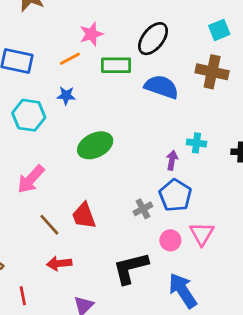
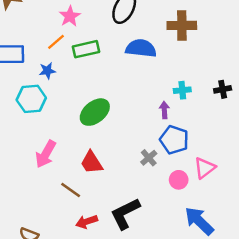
green rectangle: (116, 65) -> (86, 49), moved
blue star: (66, 96) -> (47, 71), moved
red trapezoid: (84, 216) -> (92, 162), moved
pink triangle: (202, 234) -> (205, 168), turned 35
black L-shape: (130, 268) -> (125, 214), moved

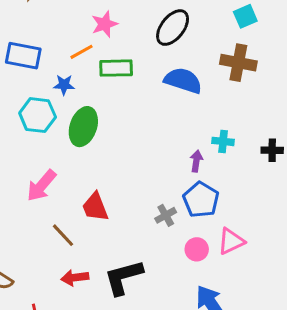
green ellipse: (95, 112) -> (83, 127), moved, turned -44

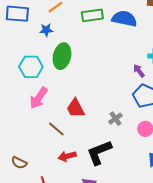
green rectangle: (116, 68) -> (92, 15), moved
cyan hexagon: (38, 115) -> (31, 67), moved
purple arrow: (196, 161) -> (139, 71), turned -40
gray cross: (166, 215) -> (115, 119), moved

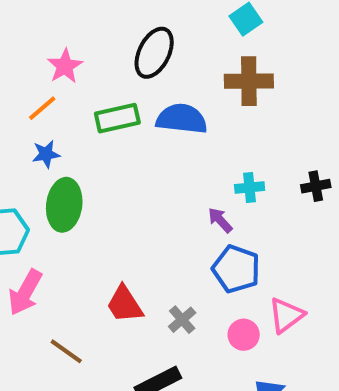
blue star: (46, 30) -> (46, 154), moved
red trapezoid: (76, 108) -> (125, 304), moved

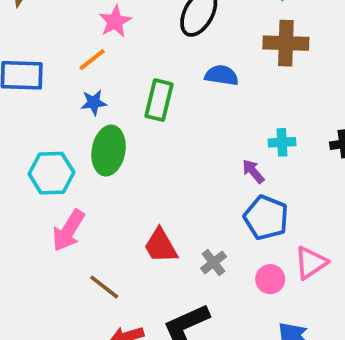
green rectangle: (117, 118) -> (159, 100), moved, turned -66
blue semicircle: (182, 119) -> (222, 75), size x0.7

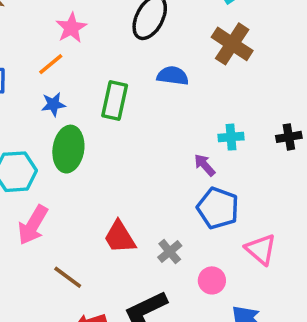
brown cross: (286, 43) -> (232, 44), turned 33
pink triangle: (311, 263) -> (261, 249), turned -44
pink circle: (270, 279) -> (212, 280), moved

